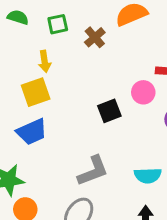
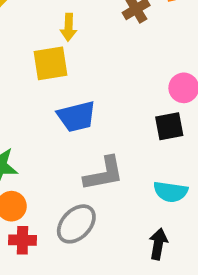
black square: (109, 111) -> (169, 126), moved
blue trapezoid: (32, 132) -> (76, 117), moved

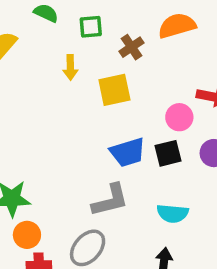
yellow square: (51, 63) -> (114, 90), moved
blue trapezoid: (76, 117) -> (128, 152), moved

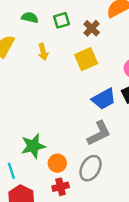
yellow arrow: (70, 67) -> (43, 52), moved
orange circle: (27, 235) -> (57, 163), moved

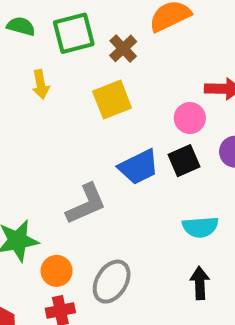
green square: (62, 20) -> (74, 33), size x1.5
gray L-shape: (99, 133) -> (86, 204), moved

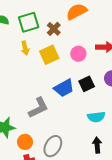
yellow arrow: (41, 84) -> (25, 48), moved
pink circle: (190, 118) -> (78, 54), moved

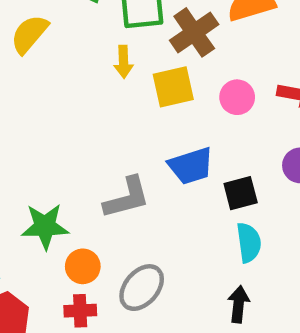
brown cross: (54, 29) -> (194, 32), size x1.5
black square: (87, 84) -> (241, 193), moved
cyan semicircle: (96, 117) -> (249, 243), turned -102

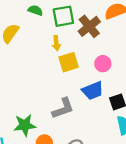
yellow square: (173, 87) -> (69, 62), moved
pink circle: (237, 97) -> (103, 64), moved

